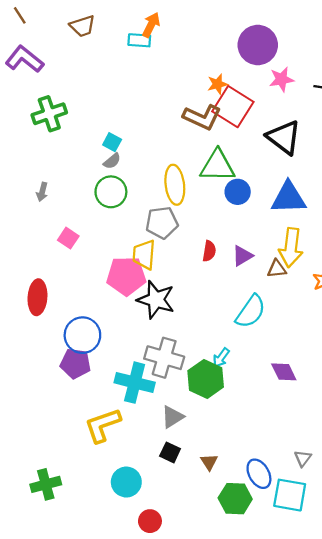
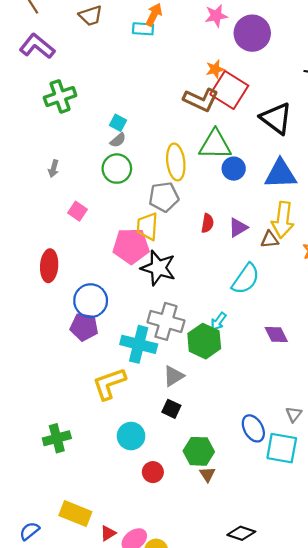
pink star: (281, 79) -> (216, 16), moved
brown triangle: (209, 462) -> (207, 474), moved
green hexagon: (235, 499) -> (199, 451), moved

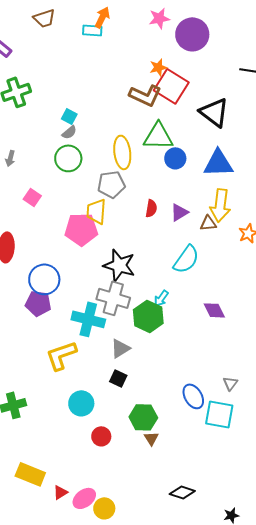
black star: (158, 268) -> (119, 265), moved

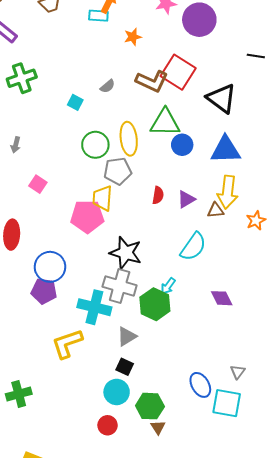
orange star: (158, 67) -> (133, 37), moved
gray semicircle: (69, 132) -> (108, 86), moved
green circle: (68, 158) -> (95, 145), moved
cyan circle: (81, 403) -> (117, 392), moved

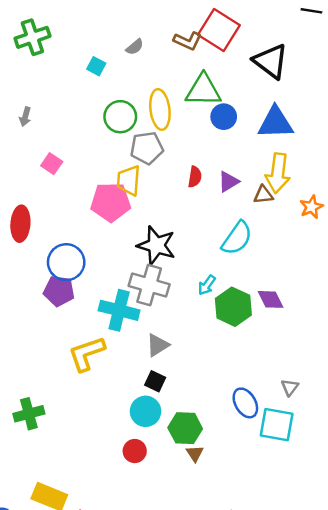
brown L-shape: (152, 81) -> (188, 41), size x0.7
green hexagon: (155, 304) -> (233, 307), moved

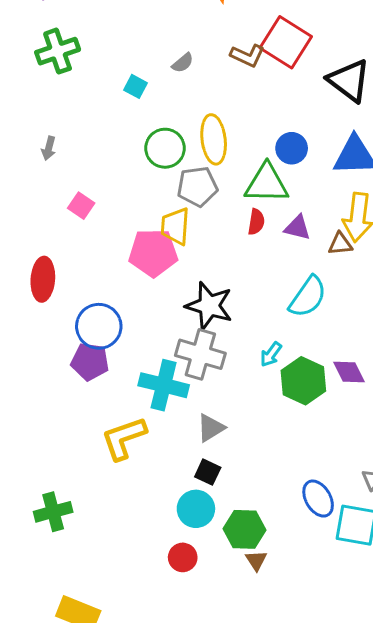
green triangle: (203, 90) -> (267, 184), moved
purple triangle: (229, 182) -> (297, 228), turned 45

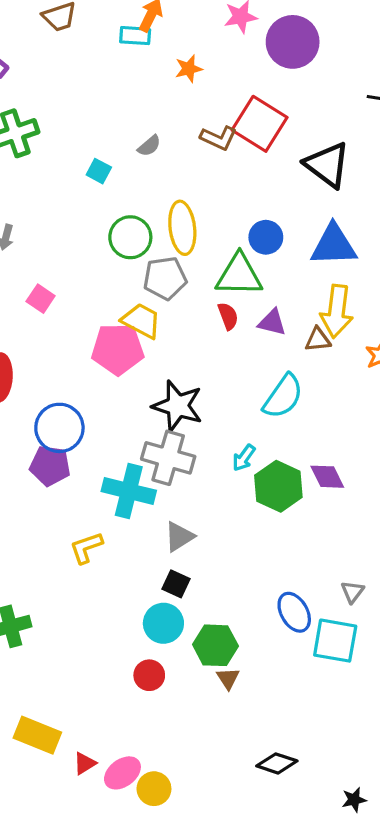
red semicircle: (256, 222) -> (228, 316), turned -30
yellow trapezoid: (175, 226) -> (141, 321), turned 114
yellow L-shape: (124, 438) -> (86, 548), size x0.7

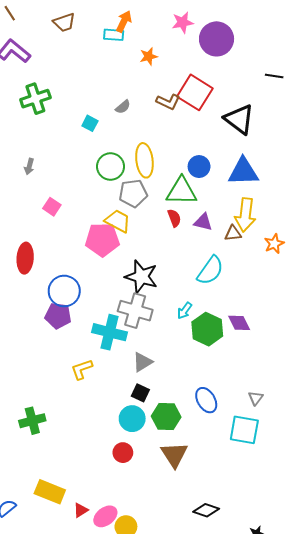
blue ellipse: (294, 612) -> (206, 400), moved
green hexagon: (215, 645) -> (166, 417), moved
brown triangle: (228, 678) -> (174, 455), size x1.8

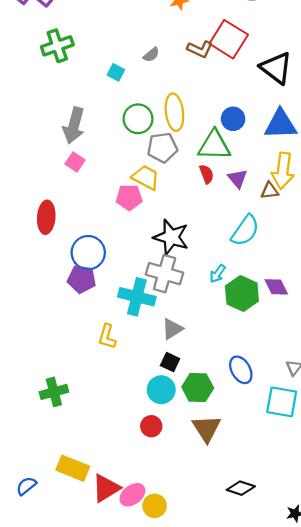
gray arrow: (29, 167) -> (74, 125), moved, size x2.0
purple triangle: (203, 222) -> (237, 179), turned 36
pink pentagon: (102, 240) -> (129, 197), size x0.7
yellow L-shape: (82, 369) -> (107, 337), turned -55
red triangle: (81, 510) -> (106, 488), size x1.8

